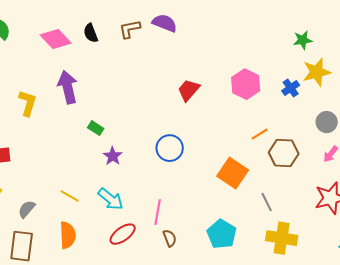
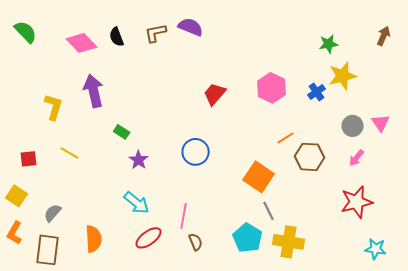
yellow line: (70, 196) -> (70, 153), moved
gray line: (267, 202) -> (269, 211), moved
yellow cross: (282, 238) -> (289, 242), moved

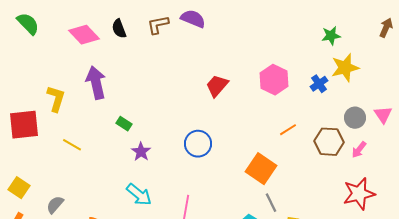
brown hexagon: (310, 157) -> (329, 142), moved
red square: (29, 159) -> (24, 125), moved, size x1.8

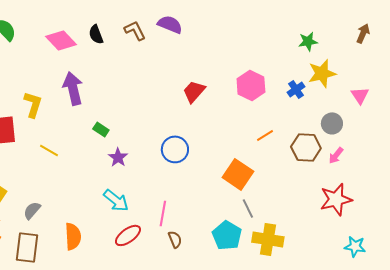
brown L-shape: (158, 25) -> (135, 30), turned 75
pink triangle: (383, 115) -> (360, 95), moved

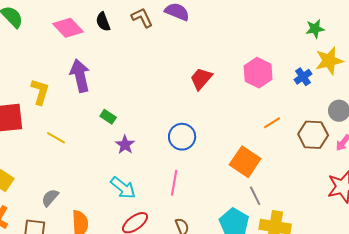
gray semicircle: (32, 210) -> (50, 198), moved
pink line: (163, 213) -> (174, 183), moved

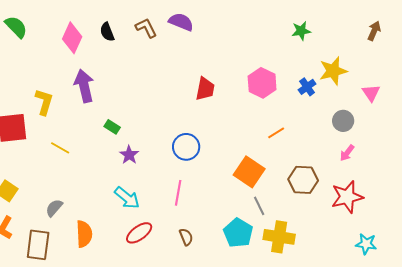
pink diamond: (68, 28) -> (72, 38), turned 68
green star: (315, 29) -> (301, 31), moved
red trapezoid: (201, 79) -> (205, 89), turned 150
brown hexagon: (313, 135) -> (303, 180), moved

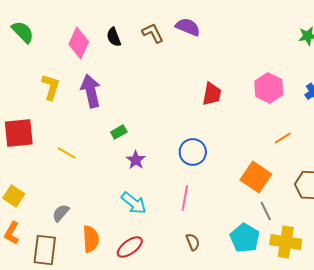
yellow L-shape: (44, 102) -> (51, 87), moved
green rectangle: (112, 127) -> (119, 132), turned -63
red ellipse: (139, 233) -> (130, 247), moved

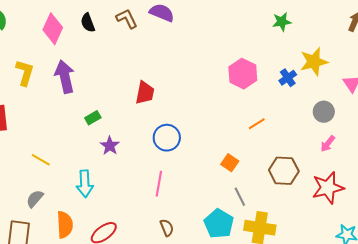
red trapezoid: (212, 94) -> (145, 93), moved
yellow line: (67, 153) -> (41, 160), moved
orange square: (256, 177) -> (230, 163), size x0.6
cyan arrow: (134, 203) -> (85, 184), moved, turned 48

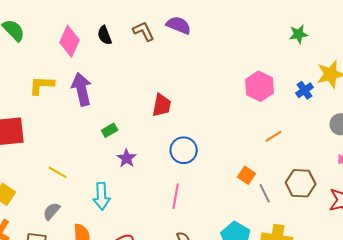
yellow L-shape: (25, 73) -> (42, 85), turned -104
gray line: (240, 197) -> (265, 193), moved

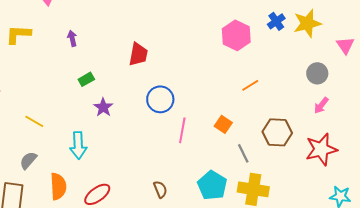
purple arrow: (82, 89) -> (72, 38), moved, size x0.5
blue cross: (305, 90) -> (276, 21), moved
gray line: (265, 193) -> (243, 153), moved
pink line: (176, 196) -> (182, 130), moved

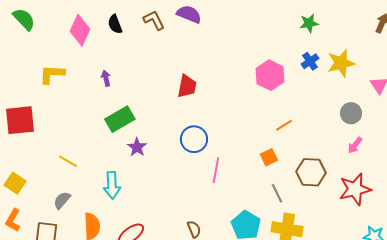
red trapezoid: (138, 54) -> (187, 86), moved
green rectangle: (86, 79) -> (120, 119), size x1.8
orange square: (223, 124) -> (269, 157), moved, turned 30

